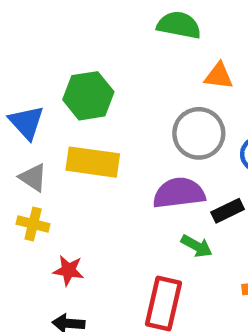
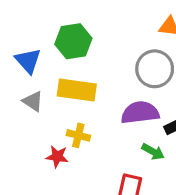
yellow cross: (33, 224) -> (78, 135), moved
red star: (68, 270) -> (57, 157), moved

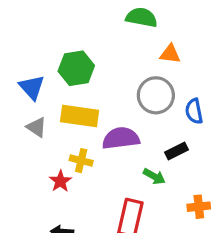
purple semicircle: (140, 113) -> (121, 138), moved
red star: (57, 157) -> (60, 181), turned 30

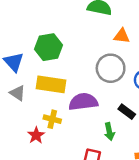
black rectangle: (177, 151) -> (127, 112), turned 63
green arrow: (154, 176) -> (109, 132), turned 49

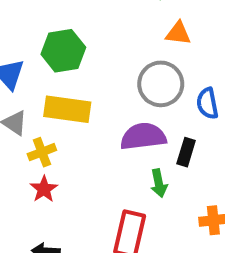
purple semicircle: (83, 102) -> (143, 136), moved
black rectangle: (127, 112) -> (186, 152), turned 70
yellow cross: (52, 119) -> (42, 152), moved, turned -35

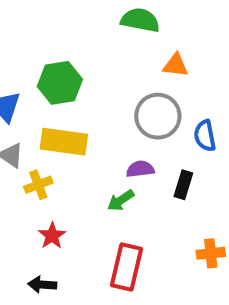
purple semicircle: (143, 136) -> (140, 169), size x0.6
green arrow: (159, 183) -> (121, 200), moved, turned 68
red star: (44, 189) -> (52, 236), moved

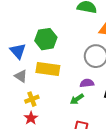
yellow cross: (38, 185) -> (32, 99), moved
red star: (52, 236) -> (31, 118), moved

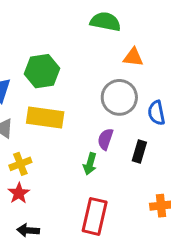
purple semicircle: (87, 83) -> (105, 139), turned -64
green arrow: (77, 99) -> (90, 164), turned -40

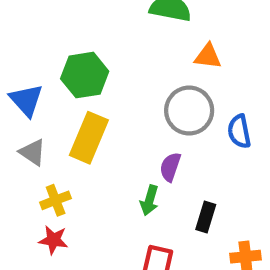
yellow rectangle: (45, 117) -> (89, 138), turned -75
black rectangle: (139, 151) -> (206, 217), moved
red star: (19, 193) -> (53, 240), turned -30

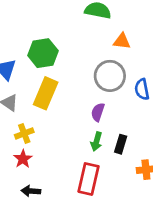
green arrow: (149, 200) -> (96, 142), moved
red star: (53, 240) -> (23, 159), turned 30

